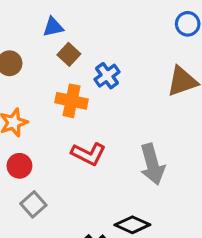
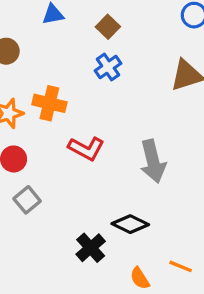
brown square: (69, 54) -> (108, 27), moved
orange cross: (71, 101) -> (49, 103), moved

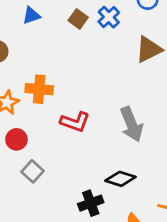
blue cross: (108, 67) -> (109, 17), moved
black cross: (91, 248) -> (91, 203), turned 30

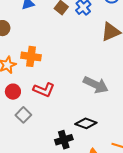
red L-shape: (75, 122) -> (44, 90), moved
gray arrow: (131, 124) -> (96, 85), turned -45

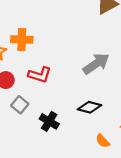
gray arrow: (96, 85) -> (96, 64), turned -55
black cross: (64, 140) -> (49, 121), moved, turned -36

